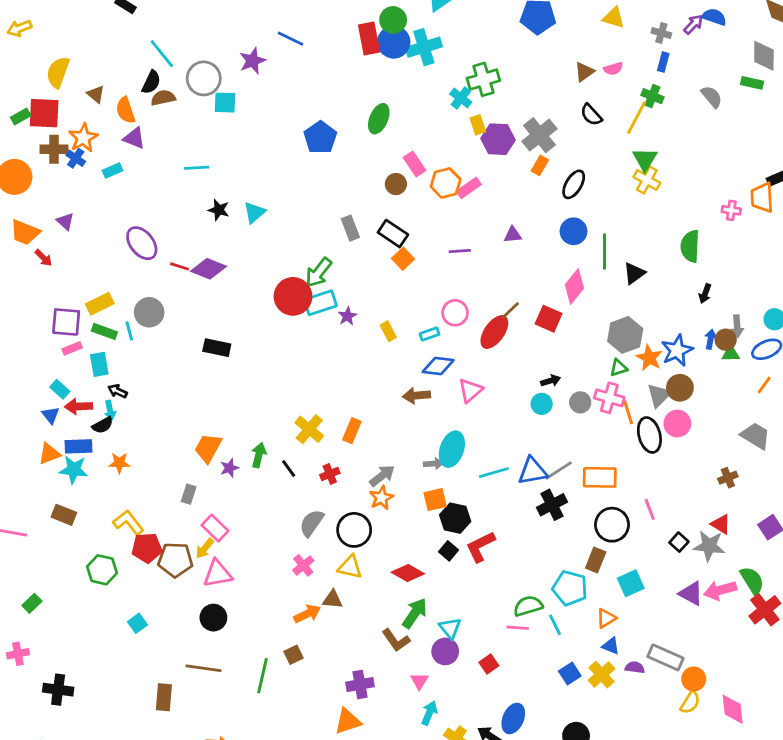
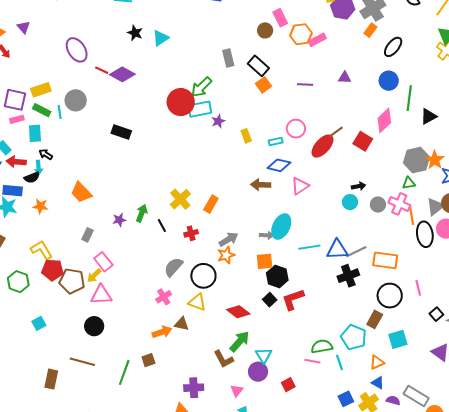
orange star: (649, 358) -> (435, 160), moved
orange trapezoid: (208, 448) -> (81, 192), moved, turned -80

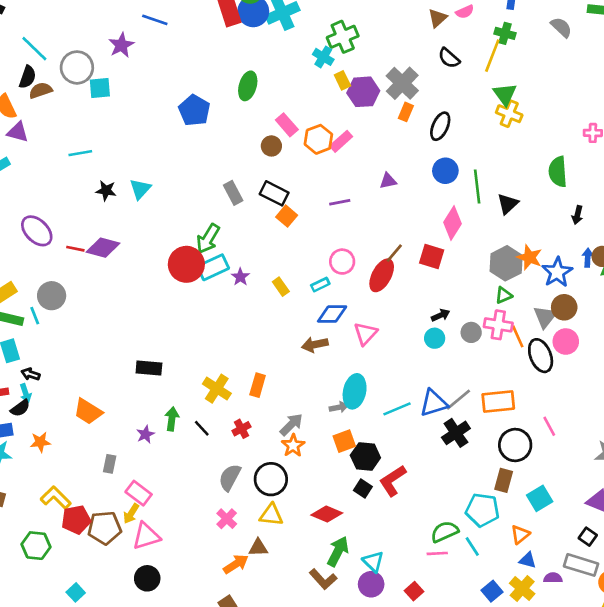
black rectangle: (121, 132) -> (149, 368), moved
black square: (436, 314) -> (588, 537), moved

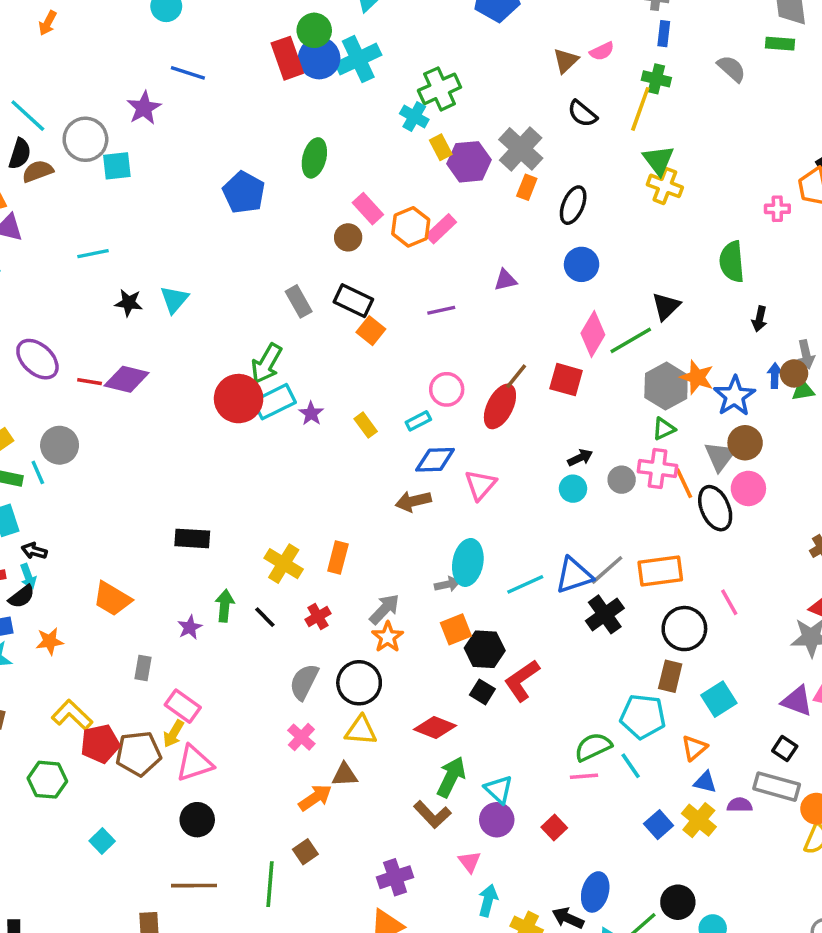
green line: (477, 187) -> (631, 340), moved, turned 68

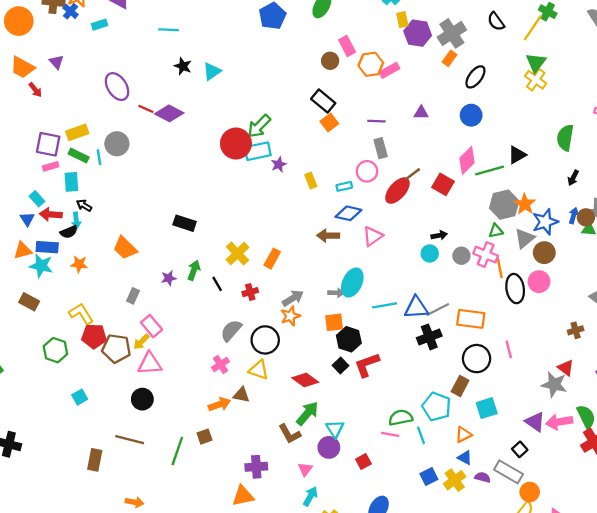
gray rectangle: (299, 301) -> (381, 148), moved
gray triangle: (720, 456) -> (525, 238), moved

